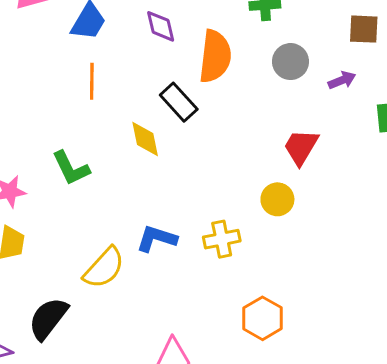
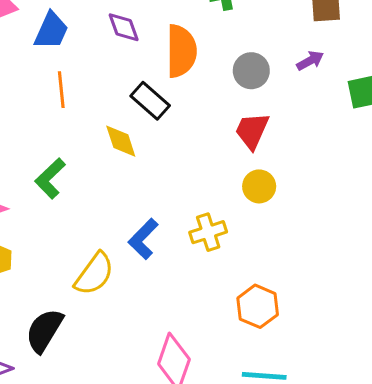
gray circle: (290, 62) -> (251, 71), moved
red trapezoid: (301, 147) -> (252, 131), moved
green L-shape: (71, 168) -> (50, 178), turned 78
blue L-shape: (157, 239) -> (143, 239), turned -57

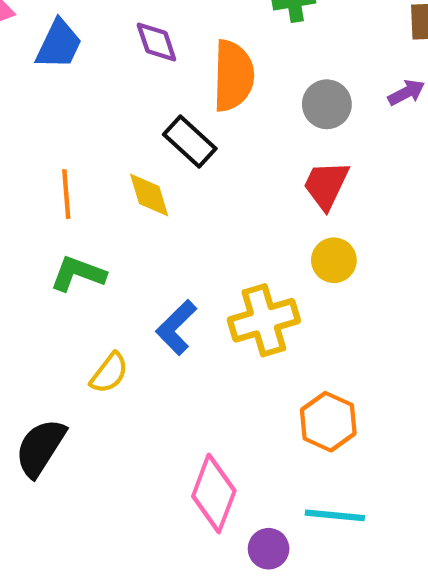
orange line: (61, 90) -> (66, 194), moved
green L-shape: (50, 178) -> (78, 274), moved, turned 63
yellow cross: (208, 232) -> (264, 320), size x1.4
yellow semicircle: (94, 274) -> (109, 373), size x0.7

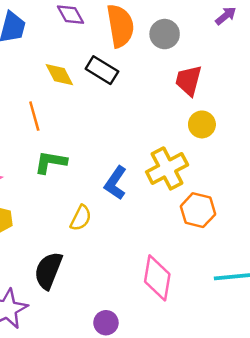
gray circle: (327, 104) -> (165, 34), moved
yellow diamond: (149, 195) -> (59, 75), moved
orange hexagon: (328, 422) -> (198, 210), moved
purple circle: (269, 549) -> (106, 323), moved

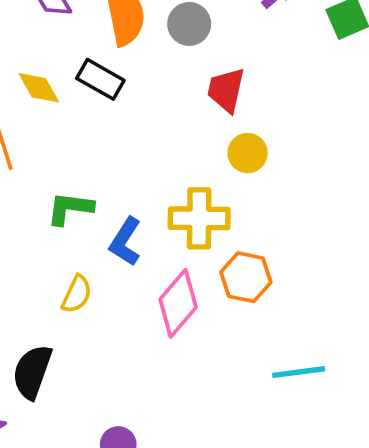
green L-shape: (51, 162) -> (70, 208), moved
yellow cross: (167, 168) -> (199, 218), turned 30
pink diamond: (157, 278) -> (178, 303), moved, turned 33

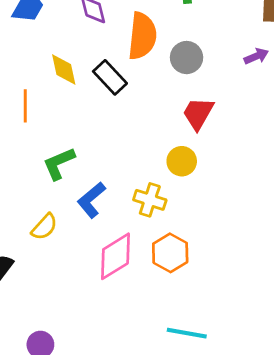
yellow circle: (248, 153) -> (182, 161), moved
green L-shape: (70, 208) -> (59, 163), turned -48
yellow cross: (199, 218) -> (150, 200), size x0.7

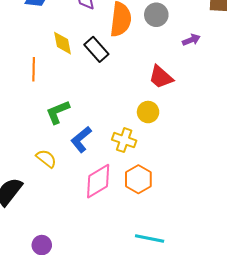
purple arrow: (256, 56) -> (191, 40), moved
gray circle: (187, 58) -> (156, 15), moved
red trapezoid: (198, 113) -> (161, 77), turned -80
yellow semicircle: (44, 227) -> (46, 159), turned -95

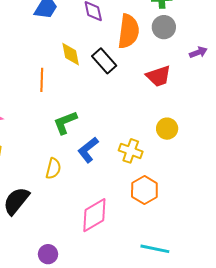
red trapezoid: (161, 77) -> (159, 76), moved, turned -60
yellow circle: (148, 112) -> (167, 129), moved
yellow semicircle: (46, 159) -> (53, 168), turned 65
pink diamond: (98, 181) -> (94, 215), moved

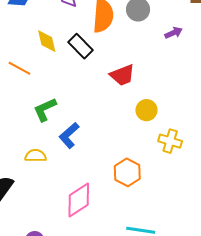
red trapezoid: (159, 76) -> (122, 75), moved
orange line: (42, 80) -> (19, 68), turned -60
yellow cross: (131, 151) -> (170, 141), moved
yellow semicircle: (53, 168) -> (36, 156), turned -100

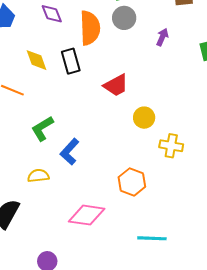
purple arrow: (174, 33) -> (162, 37), turned -36
black rectangle: (80, 46) -> (71, 61), turned 35
pink diamond: (79, 200) -> (87, 215), turned 48

